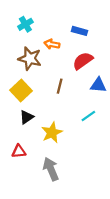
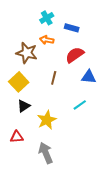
cyan cross: (25, 24) -> (47, 18), moved

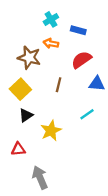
gray arrow: (46, 153) -> (40, 177), moved

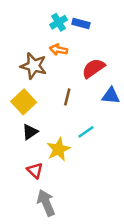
blue rectangle: (78, 30) -> (81, 23), moved
cyan line: (87, 114) -> (86, 132), moved
red triangle: (18, 149) -> (35, 170), moved, turned 48

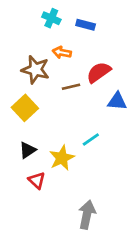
cyan cross: (59, 22) -> (51, 18), moved, turned -35
brown line: (67, 97) -> (71, 87), moved, turned 63
black triangle: (30, 132) -> (28, 150), moved
gray arrow: (46, 203) -> (87, 215), moved, turned 35

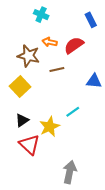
blue rectangle: (86, 25) -> (91, 20), moved, turned 48
red semicircle: (99, 72) -> (74, 45), moved
red triangle: (37, 180) -> (29, 145), size x1.5

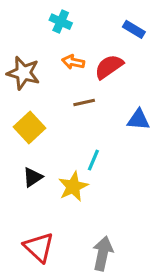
blue rectangle: (91, 20) -> (134, 29), turned -32
brown star: (28, 56) -> (23, 73), moved
cyan line: (73, 112) -> (93, 160), moved, turned -32
red triangle: (29, 145) -> (39, 247), moved

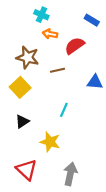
orange arrow: (73, 62) -> (50, 34), moved
brown star: (23, 73) -> (28, 57), moved
yellow star: (73, 187) -> (50, 142), moved, turned -30

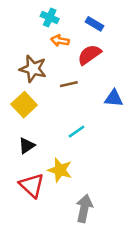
blue rectangle: (92, 20) -> (95, 24), moved
cyan line: (64, 110) -> (77, 132), turned 32
red triangle: (26, 170) -> (32, 185), moved

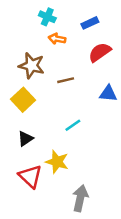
blue rectangle: (95, 24) -> (90, 23), turned -56
red semicircle: (89, 55) -> (100, 52), moved

